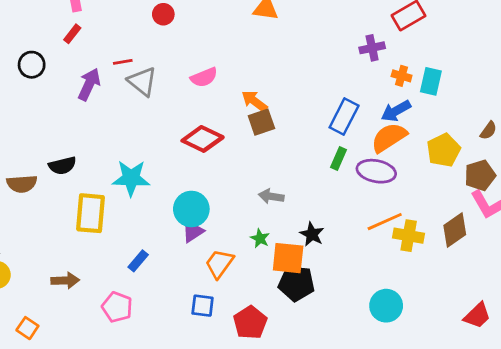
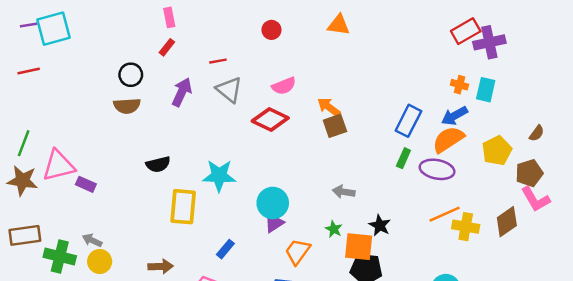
red circle: (163, 14) -> (271, 30), moved
purple cross: (372, 48) -> (489, 42), moved, size x1.4
red line: (123, 62) -> (218, 61), moved
red diamond: (203, 139) -> (270, 120), moved
brown semicircle: (22, 184) -> (127, 106), moved

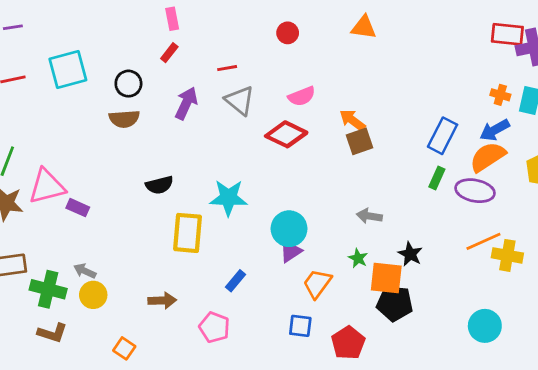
cyan square: (54, 29) -> (68, 70), moved
red rectangle: (466, 31) -> (507, 34), turned 36

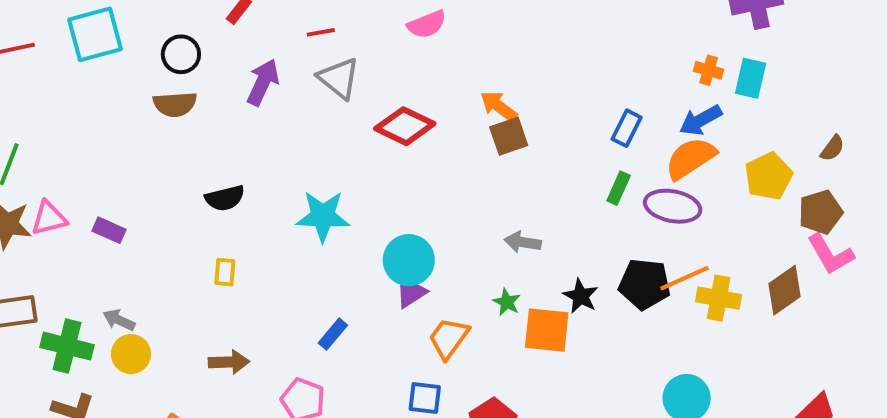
pink semicircle: (302, 96) -> (427, 24), moved
blue rectangle: (443, 136) -> (627, 128), size x0.7
pink triangle: (47, 186) -> (49, 218), moved, size x0.7
yellow rectangle: (188, 233) -> (225, 272), moved, size x0.5
black pentagon: (395, 303) -> (645, 284), moved

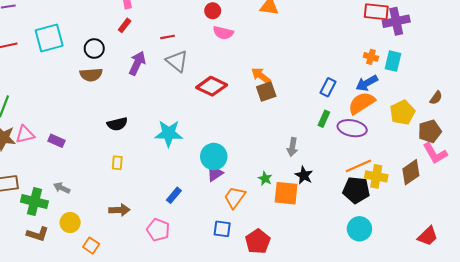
pink semicircle: (427, 24) -> (223, 33), turned 36
gray arrow: (523, 242) -> (292, 147), moved, turned -90
black pentagon: (645, 284) -> (356, 190), moved
yellow circle: (131, 354) -> (70, 223), moved

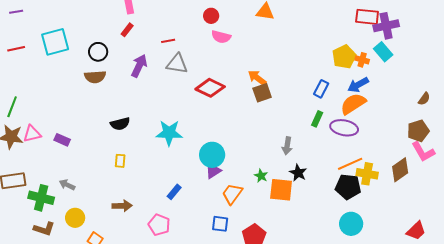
gray triangle: (177, 61) -> (177, 64), turned -30
cyan rectangle: (393, 61) -> (383, 52), moved, turned -54
yellow pentagon: (402, 112) -> (344, 57), moved

